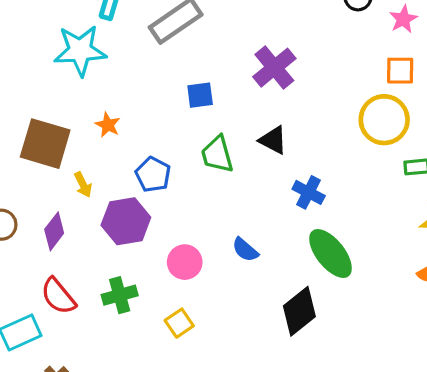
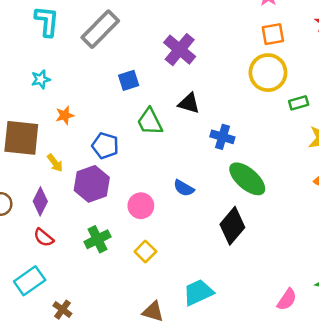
cyan star: (80, 50) -> (41, 79), moved, size x0.5
orange star: (108, 125) -> (65, 115), turned -30
red semicircle: (58, 296) -> (44, 238), moved, size x0.7

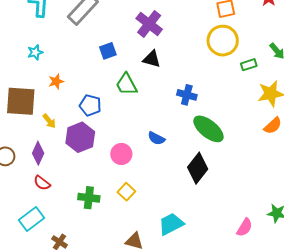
black triangle: (189, 103) -> (152, 59), moved
green cross: (98, 239) -> (89, 198), moved, turned 35

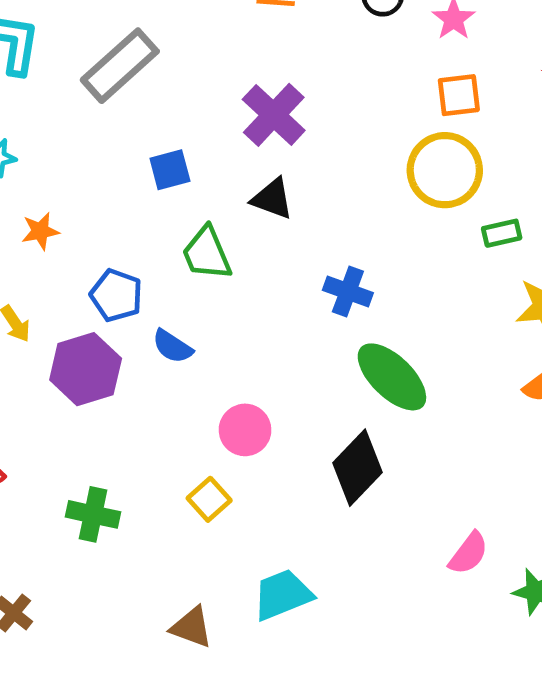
blue semicircle: (156, 138) -> (172, 346), moved
pink circle: (121, 154) -> (245, 430), moved
yellow square: (126, 192) -> (209, 499), moved
pink semicircle: (245, 227) -> (469, 553), moved

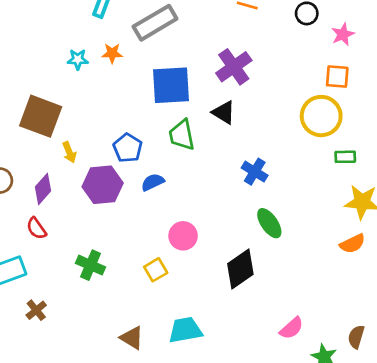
blue square: (170, 170) -> (171, 85), size x1.8
orange star: (40, 231) -> (112, 53), moved
blue semicircle: (172, 346) -> (153, 182), turned 110
green ellipse: (392, 377) -> (269, 223), size x0.7

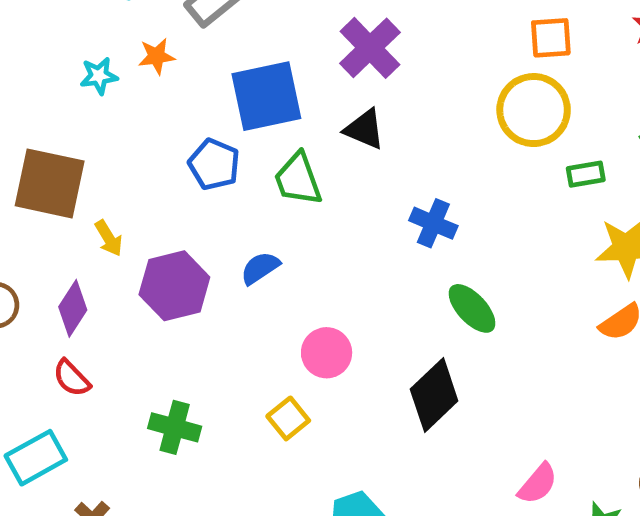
blue pentagon: (128, 148) -> (214, 164), moved

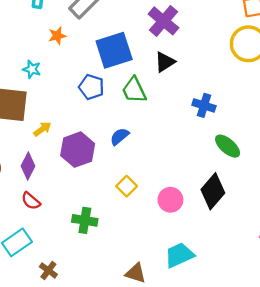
cyan star: (99, 76) -> (32, 69), moved, turned 30
black triangle: (364, 129) -> (165, 62), turned -50
yellow arrow: (109, 238) -> (42, 129), turned -90
pink circle: (327, 353) -> (170, 200), moved
yellow square: (288, 418) -> (127, 186), moved

